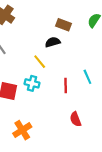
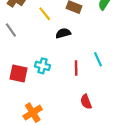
black semicircle: (53, 42) -> (63, 33), moved
yellow line: (40, 62) -> (45, 14), moved

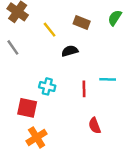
cyan line: (98, 59) -> (108, 79), turned -64
red square: (19, 73) -> (27, 108), moved

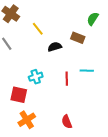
brown rectangle: (82, 23) -> (78, 38), moved
cyan cross: (47, 86) -> (36, 77), turned -32
red semicircle: (95, 126) -> (67, 122), moved

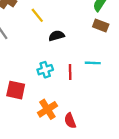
brown rectangle: (78, 38) -> (101, 26), moved
cyan cross: (36, 77) -> (45, 70), moved
orange cross: (27, 120) -> (47, 109), moved

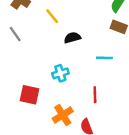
cyan line: (93, 63) -> (104, 58), moved
red line: (70, 72) -> (95, 95), moved

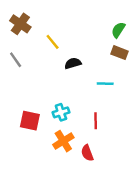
cyan cross: (60, 73) -> (61, 112), moved

